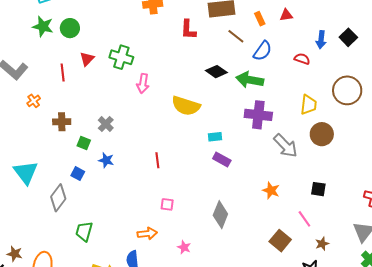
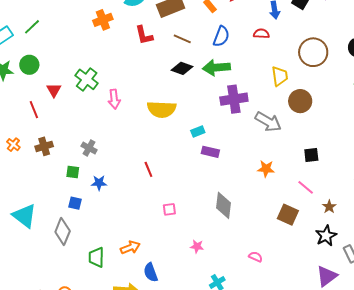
brown line: (236, 36) -> (182, 39), moved
green cross: (121, 57) -> (87, 79), turned 35
brown cross: (62, 122) -> (44, 146), moved
orange arrow: (147, 234) -> (130, 247), moved

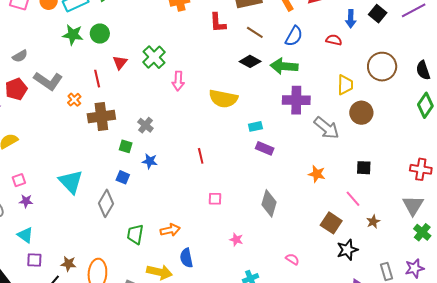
orange cross: (13, 145) -> (74, 100), moved
brown cross: (44, 146) -> (101, 116), size x1.5
black star: (326, 236) -> (347, 250), moved

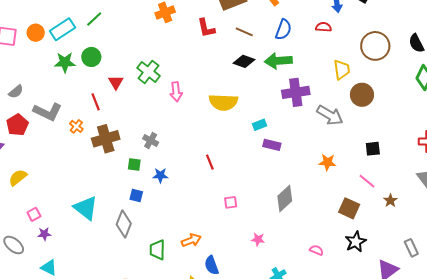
gray diamond: (269, 203) -> (285, 199), turned 40
black star: (347, 250) -> (356, 242), moved

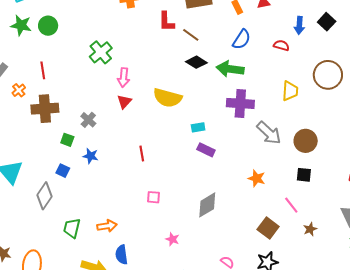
brown line: (244, 32) -> (191, 35), moved
red triangle: (116, 82) -> (124, 102), moved
brown circle: (362, 95) -> (306, 141), moved

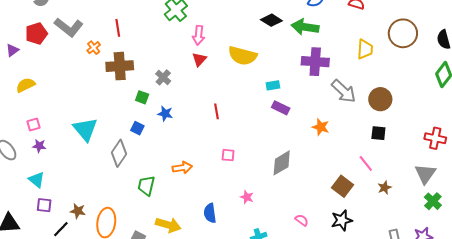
orange star: (257, 178) -> (321, 127), moved
orange arrow: (107, 226) -> (182, 168), moved
blue semicircle: (122, 255) -> (210, 213), moved

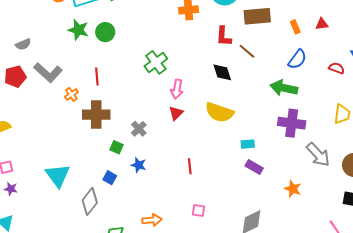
black diamond: (271, 20) -> (222, 72), moved, turned 35

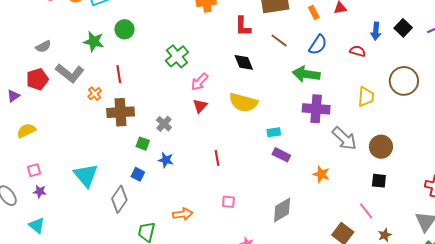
green star: (78, 30) -> (94, 41), moved
brown line: (247, 51) -> (279, 40), moved
pink arrow: (177, 89) -> (200, 82), turned 36

